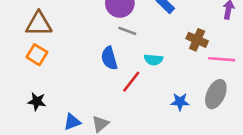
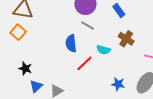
brown cross: (197, 40) -> (126, 39), moved
black star: (37, 101) -> (25, 69), moved
blue triangle: (72, 122) -> (36, 86), turned -32

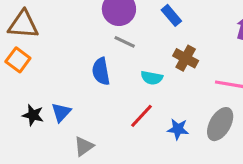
red line: (84, 63) -> (142, 116), moved
blue triangle: (36, 86) -> (61, 112), moved

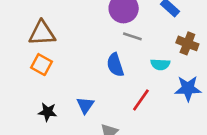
black star: (33, 115) -> (48, 112), moved
red line: (142, 116) -> (141, 100), moved
blue star: (178, 129) -> (188, 88), moved, size x1.4

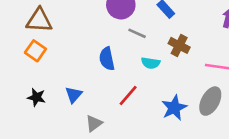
gray line: (132, 36) -> (137, 33), moved
blue star: (188, 88) -> (174, 108), moved, turned -30

